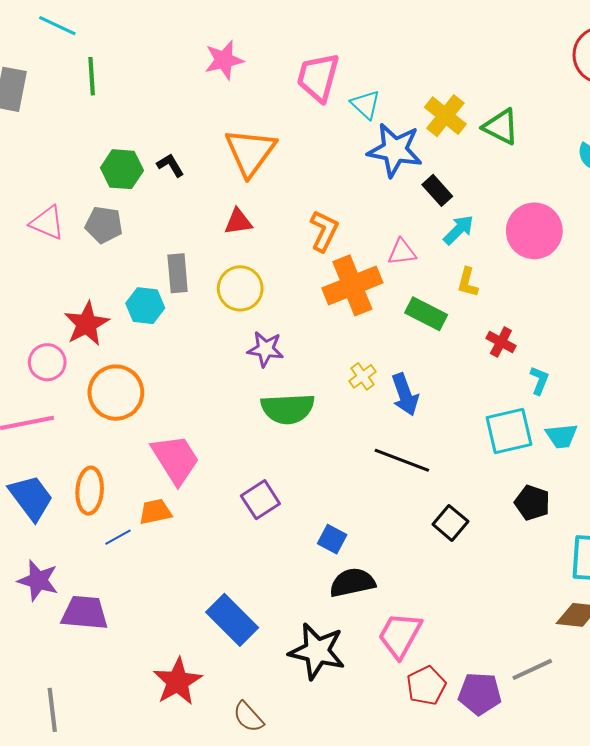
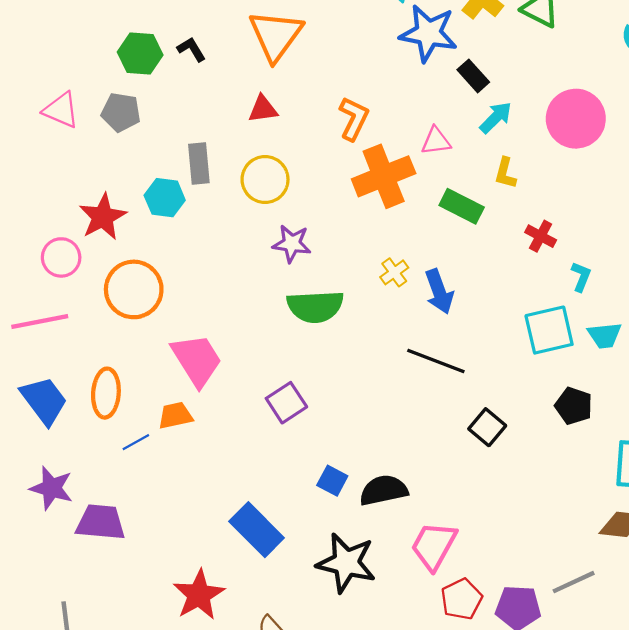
blue square: (332, 539) -> (332, 481), moved

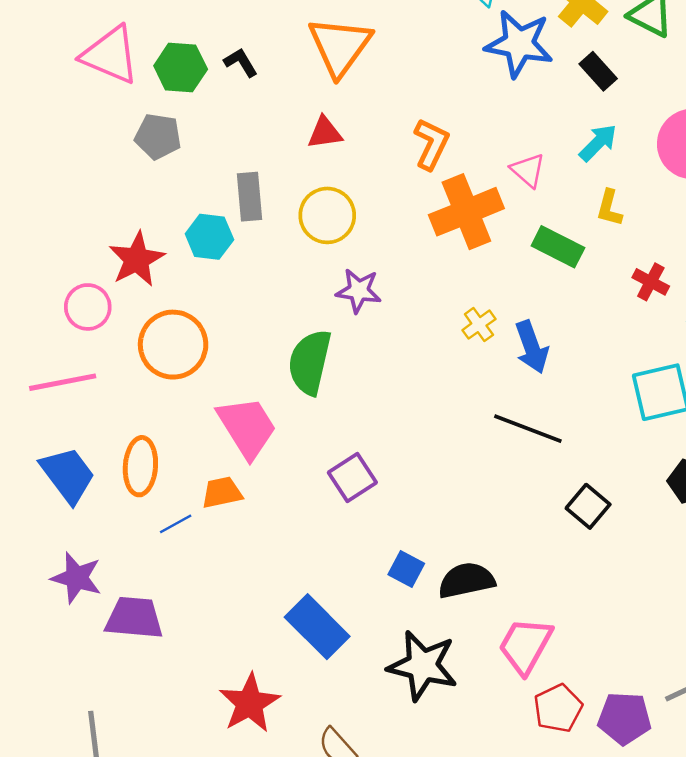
black rectangle: (473, 76) -> (598, 71), moved
pink triangle: (61, 110) -> (110, 55), moved, size x1.4
pink triangle: (436, 141) -> (528, 170), turned 48
green semicircle: (315, 307) -> (310, 362), moved, turned 106

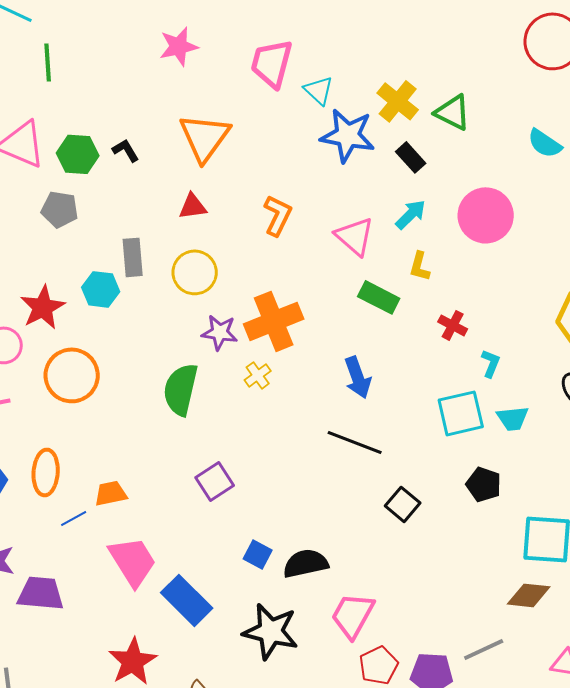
pink triangle: (528, 170) -> (355, 236), size x1.4
orange cross: (466, 212) -> (274, 321), moved
yellow cross: (479, 325) -> (258, 375), moved
pink trapezoid: (247, 427) -> (133, 561), moved

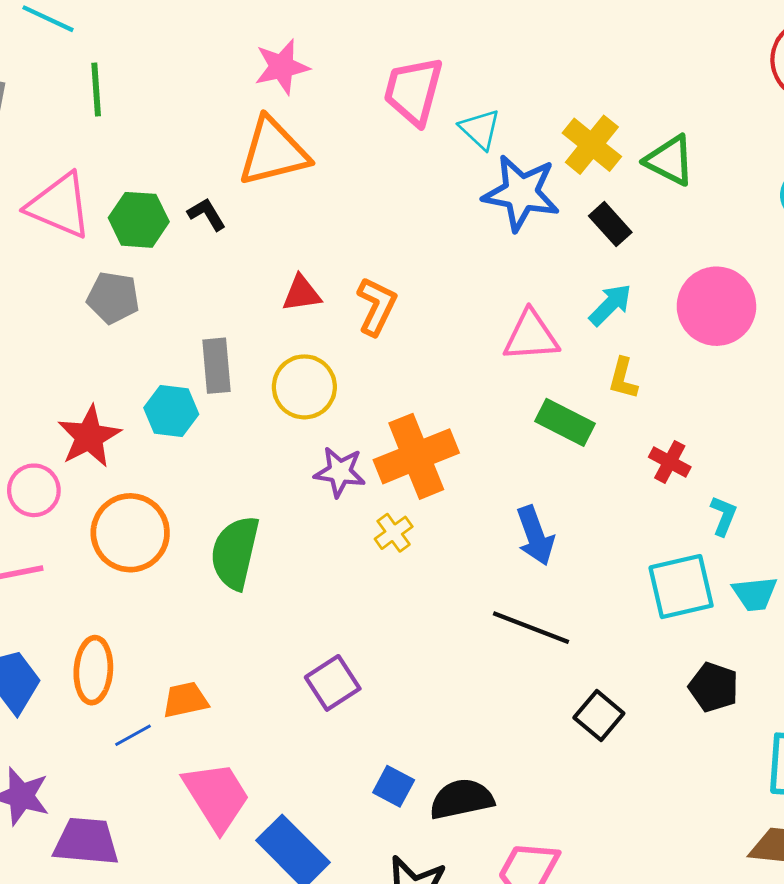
orange triangle: (205, 137) -> (273, 152), moved, turned 40
orange L-shape: (278, 215) -> (377, 306), moved
pink triangle: (355, 236) -> (531, 336), turned -45
green semicircle: (181, 389) -> (235, 553), moved

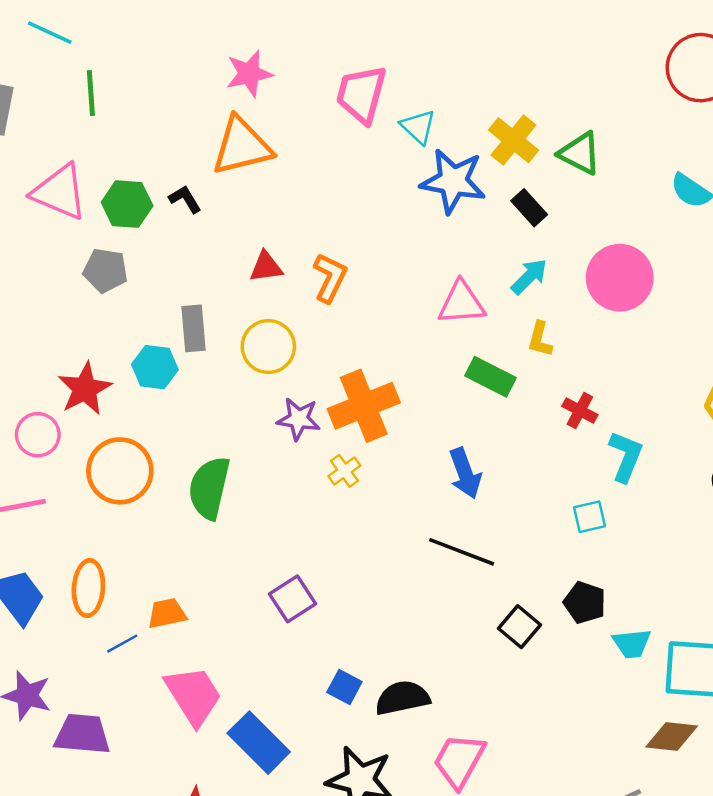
cyan L-shape: (724, 516) -> (626, 456), size x1.5
cyan square: (681, 587) -> (590, 517), size x0.6
cyan trapezoid: (755, 594) -> (632, 644), moved
black pentagon: (714, 687) -> (585, 602), moved

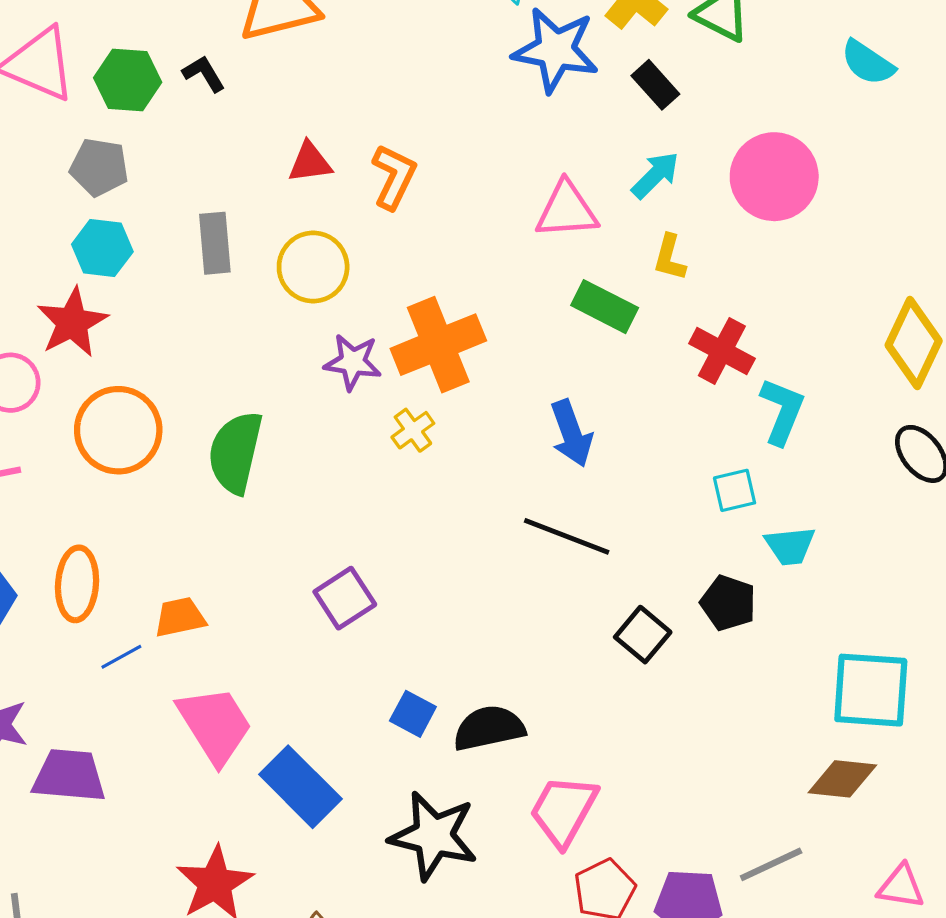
cyan hexagon: (155, 367) -> (102, 248), moved
red cross: (580, 411) -> (722, 351), size x1.4
cyan trapezoid: (632, 644) -> (790, 546), moved

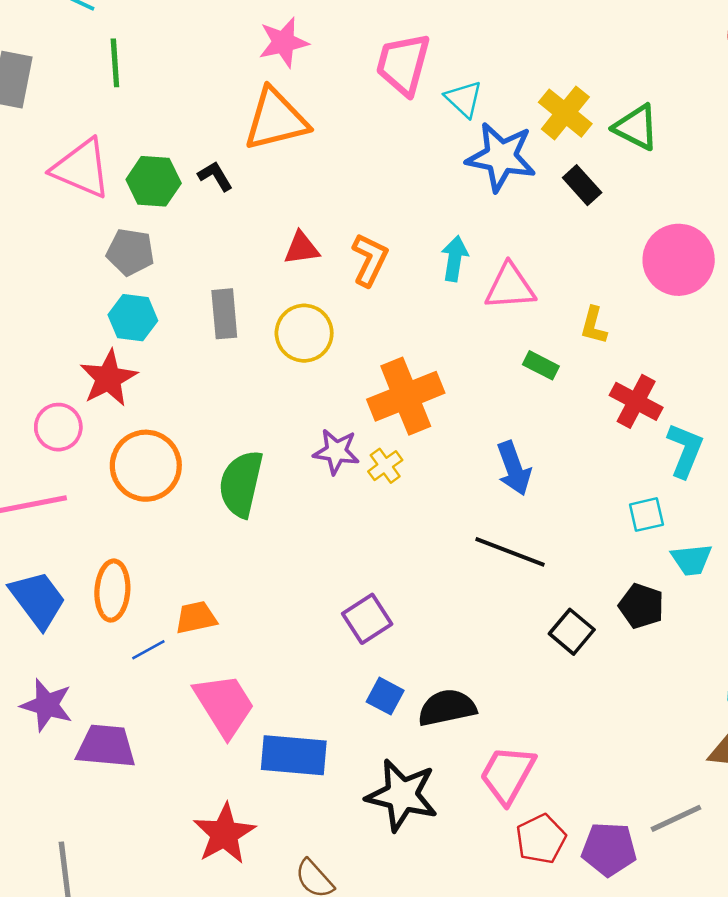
cyan arrow: (655, 175) -> (455, 258), moved, turned -36
green rectangle: (605, 307) -> (541, 365), size x0.7
purple star: (353, 362) -> (336, 452), moved
purple square: (345, 598) -> (367, 619), moved
blue rectangle: (300, 787) -> (294, 755), turned -40

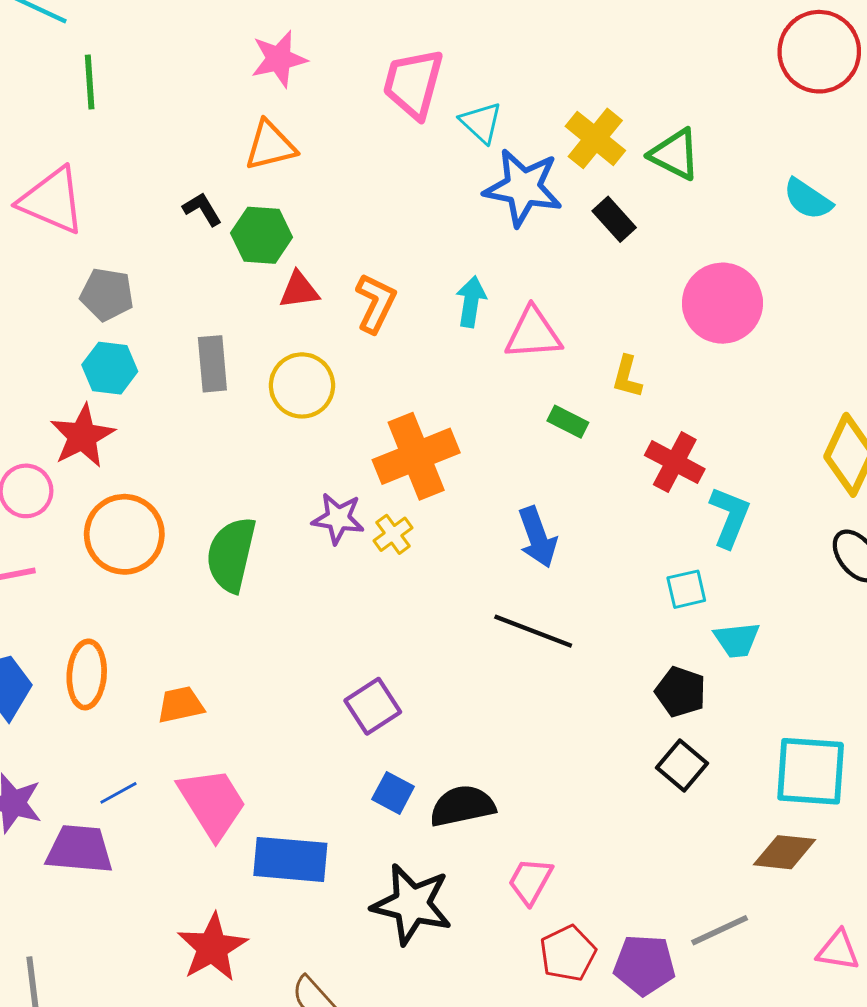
orange triangle: (276, 120) -> (270, 146), size x0.7
green hexagon: (154, 181) -> (262, 235), moved
black square: (572, 632) -> (682, 765), moved
blue line: (148, 650) -> (118, 793), moved
pink trapezoid: (507, 775) -> (530, 881), size x0.7

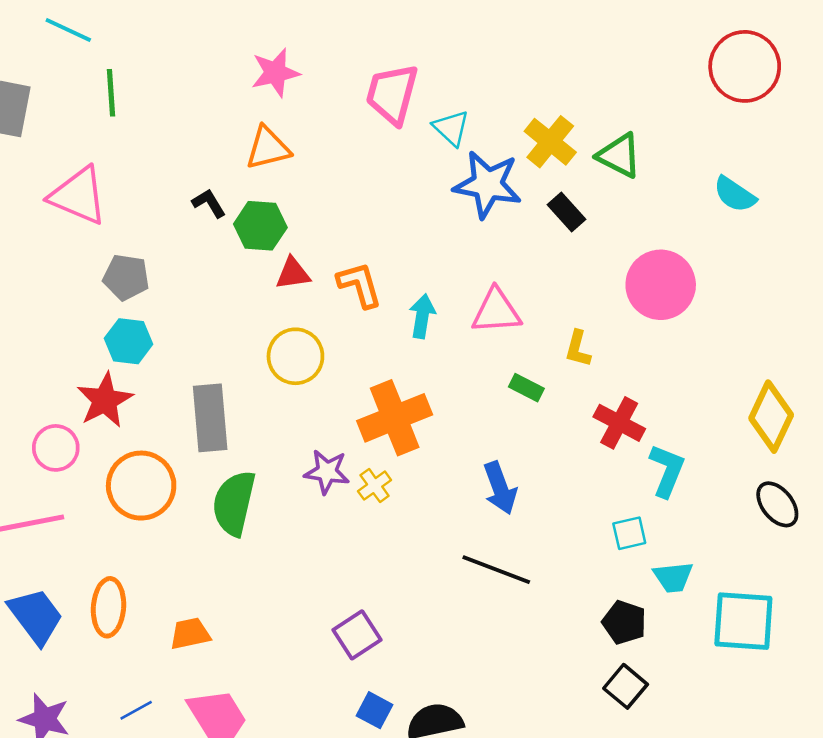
cyan arrow: (471, 302) -> (422, 316), moved
orange L-shape: (376, 303) -> (359, 285), turned -42
gray rectangle: (212, 364) -> (210, 418), moved, size x1.4
cyan square: (811, 771) -> (743, 621), moved

